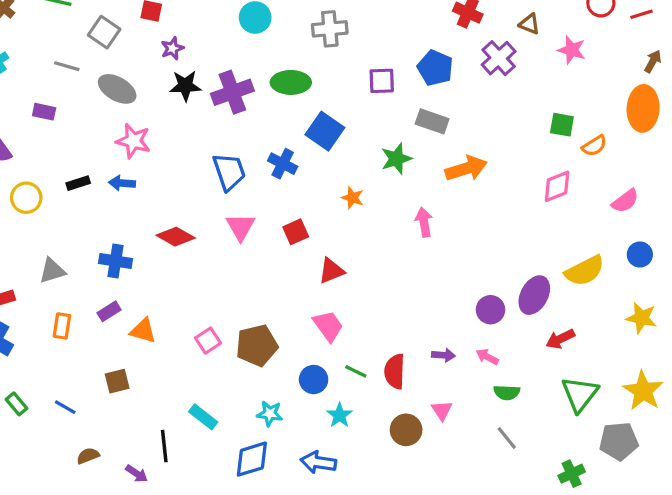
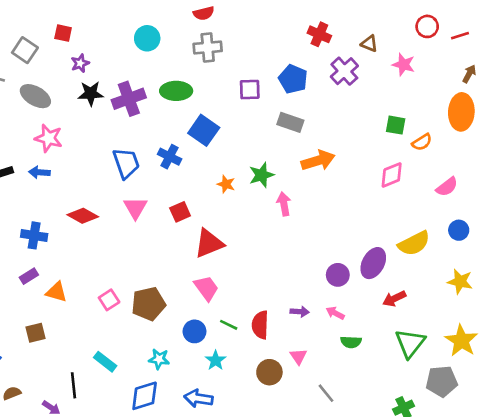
green star: (396, 159) -> (262, 175), moved
red triangle: (331, 271) -> (209, 243), size x1.4
gray line: (507, 438) -> (326, 393), moved

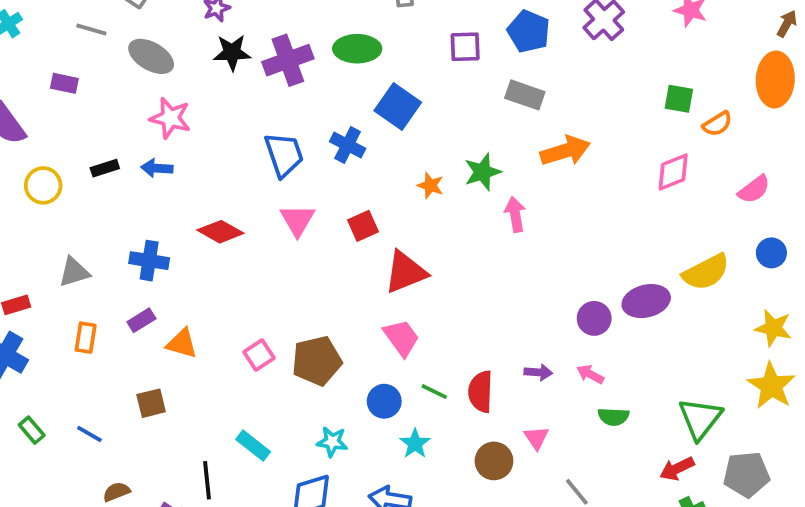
purple ellipse: (373, 263) -> (646, 301), turned 48
red arrow: (394, 299) -> (677, 469), moved
yellow star: (461, 341) -> (771, 386), moved

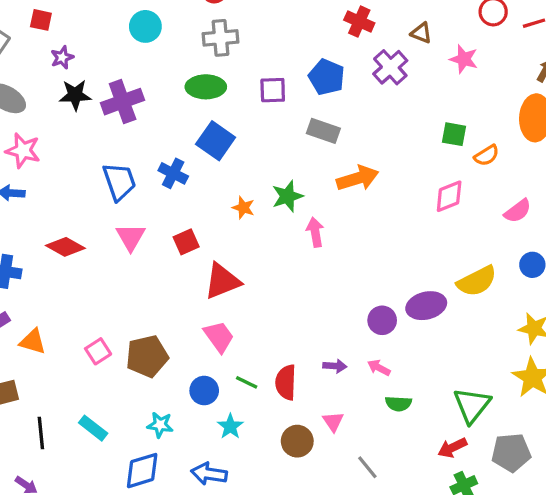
green ellipse: (357, 49) -> (206, 87), moved
black line: (207, 480) -> (41, 433), moved

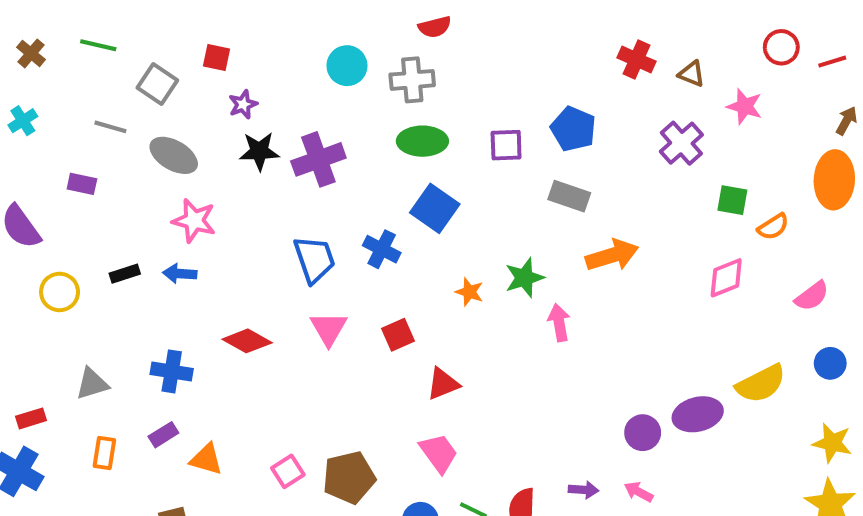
red cross: (359, 22) -> (637, 60), moved
gray cross: (220, 38) -> (412, 80), moved
purple cross: (390, 67) -> (681, 143), moved
red triangle: (222, 281) -> (443, 384), size x0.7

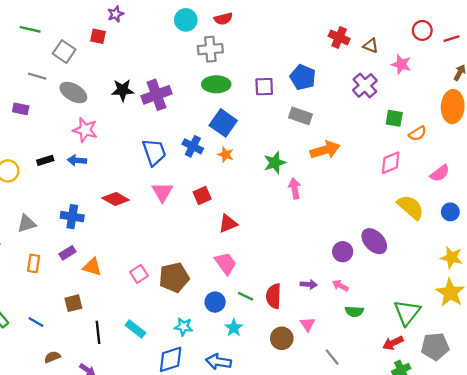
cyan circle: (347, 66) -> (186, 20), moved
purple star: (243, 104) -> (116, 14), moved
orange star: (469, 292) -> (226, 155), moved
yellow semicircle: (761, 384) -> (411, 207), moved, turned -112
purple ellipse: (698, 414) -> (374, 241), turned 60

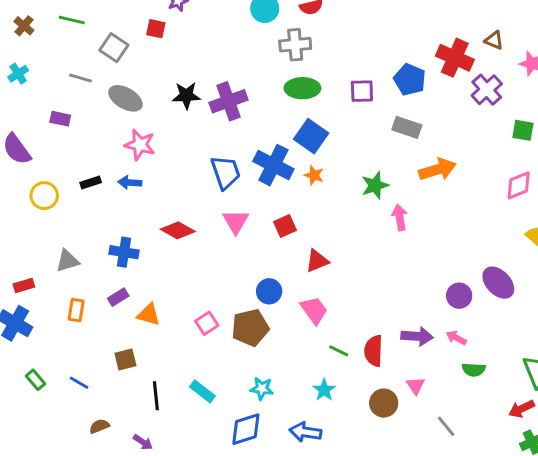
red cross: (339, 37) -> (455, 58), moved, size x1.4
blue cross: (193, 146) -> (273, 165), size x1.5
purple arrow: (309, 284) -> (417, 336), size x1.5
blue circle: (215, 302) -> (269, 291), moved

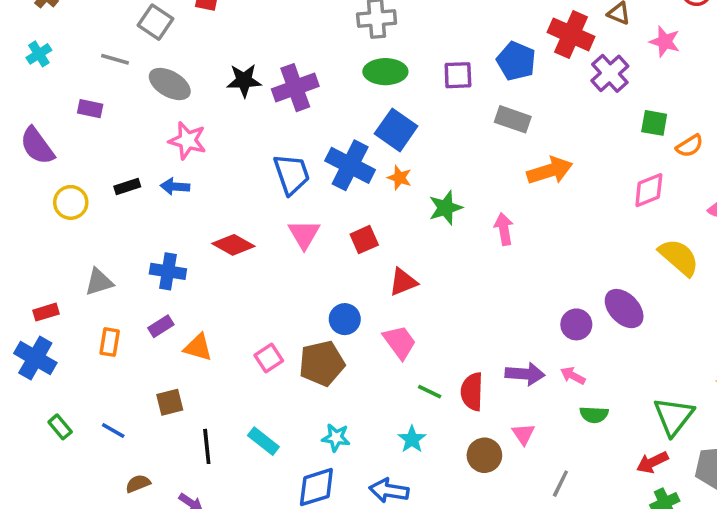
green star: (375, 185) -> (446, 208), moved
gray line: (446, 426) -> (560, 484), turned 65

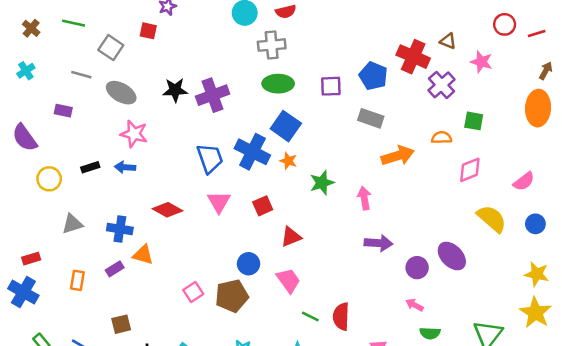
orange semicircle: (689, 146) -> (442, 138), moved, turned -150
gray triangle: (99, 282) -> (72, 224), moved
orange triangle: (198, 347) -> (143, 255), moved
purple arrow: (525, 374) -> (378, 243), moved

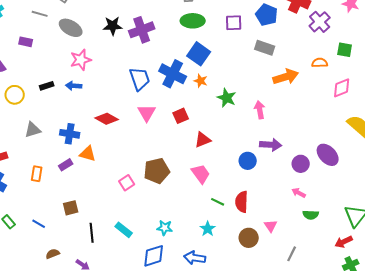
pink star: (134, 134) -> (81, 60), turned -30
green star: (322, 183) -> (227, 98), turned -30
blue circle: (249, 264) -> (248, 161), moved
brown pentagon: (232, 296) -> (157, 171), moved

